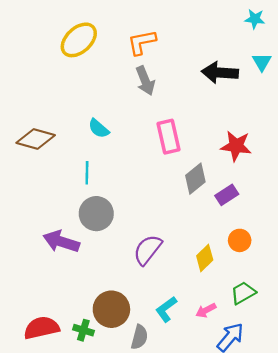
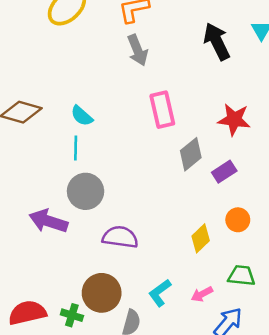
black arrow: (220, 73) -> (217, 42), turned 60
cyan semicircle: (99, 129) -> (82, 116), moved
purple semicircle: (148, 250) -> (120, 237), moved, turned 60
green trapezoid: (243, 293) -> (242, 276), turned 36

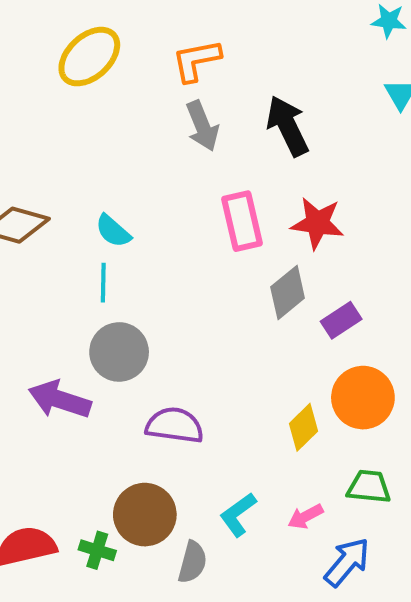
black arrow: (217, 42) -> (288, 126), moved
red star: (234, 120) -> (317, 223), moved
orange circle: (238, 220) -> (363, 398), size x1.6

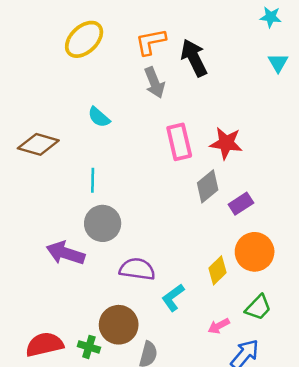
black arrow: (288, 126) -> (194, 58), moved
cyan semicircle: (113, 231) -> (99, 117), moved
green trapezoid: (369, 487) -> (258, 307), turned 128
cyan L-shape: (238, 515) -> (173, 298), moved

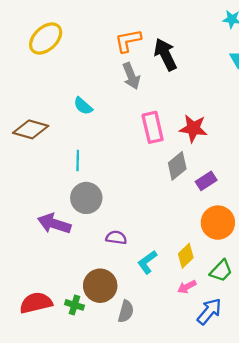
yellow ellipse: (84, 39) -> (46, 39), moved
purple semicircle: (137, 269) -> (116, 238), size x0.7
yellow diamond: (217, 270) -> (186, 256), moved

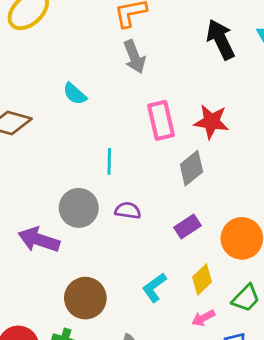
black arrow: (165, 55) -> (221, 39), moved
cyan line: (78, 161) -> (109, 161), moved
purple rectangle: (206, 181) -> (187, 226), moved
purple semicircle: (116, 238) -> (128, 211), moved
brown circle: (100, 286) -> (85, 298), moved

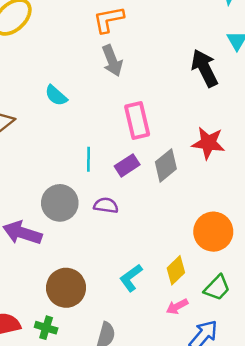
black arrow: (221, 39) -> (205, 68), moved
red star: (211, 122) -> (208, 143), moved
purple rectangle: (187, 226) -> (127, 165), moved

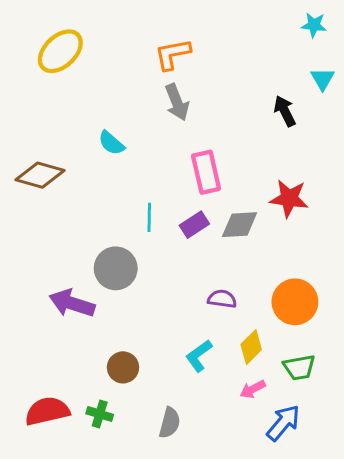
black arrow: (205, 68) -> (285, 111), size x0.7
gray diamond: (166, 165) -> (240, 225), turned 36
purple semicircle: (106, 205) -> (222, 299), moved
brown circle: (66, 288) -> (123, 367), size x0.7
green trapezoid: (217, 288) -> (299, 367), turned 36

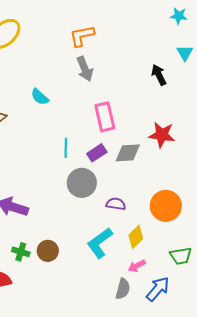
gray circle: (116, 268) -> (82, 183), moved
cyan L-shape: (199, 356) -> (100, 243), size x1.4
green trapezoid: (299, 367) -> (181, 256), moved
green cross: (100, 414) -> (21, 252), moved
gray semicircle: (170, 423) -> (123, 289), moved

